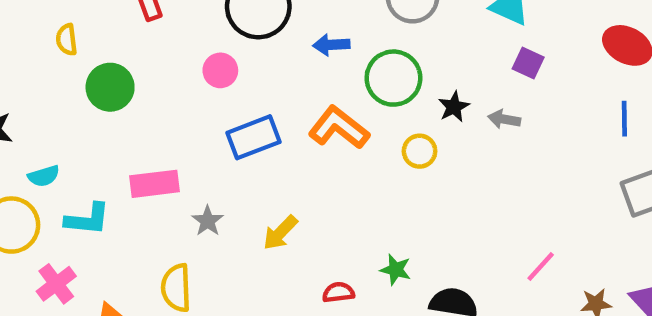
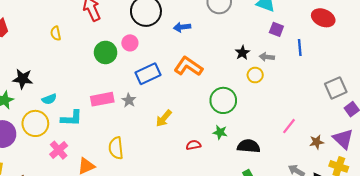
green circle: (393, 78) -> (223, 100), moved
green circle: (110, 87) -> (106, 52), moved
blue line: (624, 119) -> (300, 48), moved
yellow circle: (420, 151) -> (255, 75), moved
gray star: (208, 221) -> (129, 100), moved

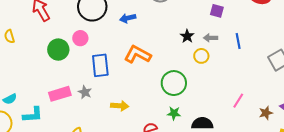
blue line: (300, 48) -> (238, 41), moved
blue rectangle: (148, 74) -> (100, 65), turned -65
yellow arrow: (164, 118) -> (120, 106), turned -120

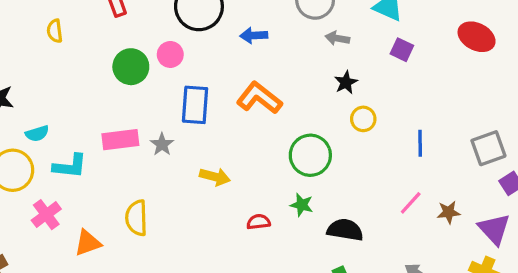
gray arrow: (211, 38) -> (337, 38), moved
blue line: (238, 41) -> (420, 143), moved
brown star: (266, 113) -> (449, 212), moved

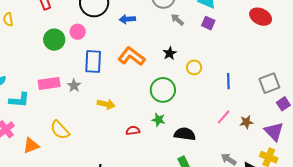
gray arrow: (337, 38) -> (177, 20), turned 32
purple square: (402, 50) -> (208, 23), moved
black star: (346, 82) -> (170, 53), moved
yellow semicircle: (136, 218) -> (60, 130), turned -40

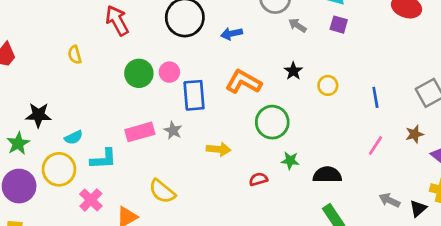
pink circle: (78, 32) -> (169, 72), moved
green circle: (163, 90) -> (272, 122), moved
brown star: (246, 122) -> (415, 134), moved

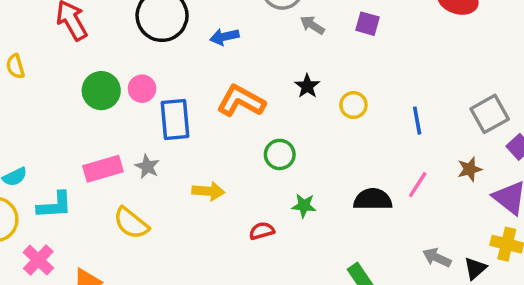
green circle: (272, 122) -> (280, 154), size x0.7
black semicircle: (327, 175) -> (373, 199), moved
yellow semicircle: (162, 191) -> (131, 223), moved

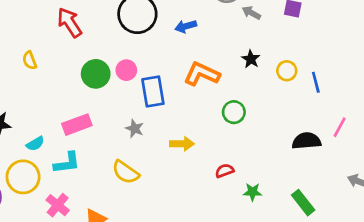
blue line: (417, 121) -> (316, 82), moved
pink rectangle: (103, 169) -> (77, 125), moved
green star: (304, 206) -> (252, 192), moved

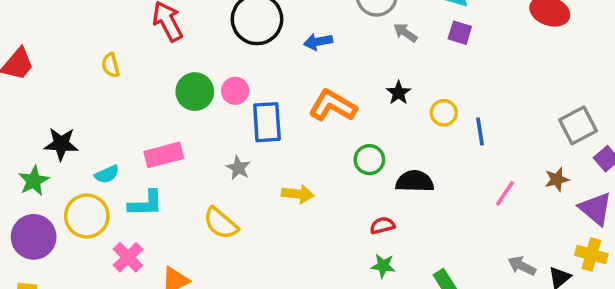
black semicircle: (307, 141) -> (415, 181), moved
red semicircle: (225, 171) -> (382, 226), moved

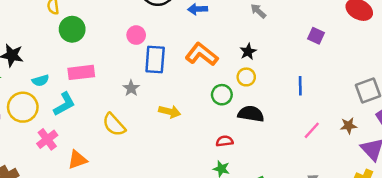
purple square: (460, 33) -> (316, 36), moved
green circle: (195, 92) -> (72, 29), moved
yellow circle: (444, 113) -> (246, 77), moved
cyan L-shape: (146, 204) -> (64, 104), turned -35

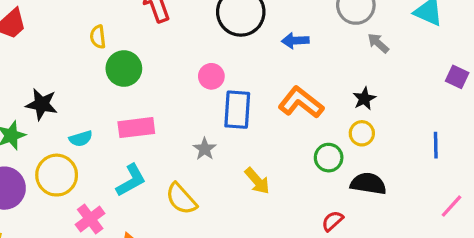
cyan L-shape: (64, 104) -> (131, 180), moved
yellow arrow: (170, 112) -> (257, 181), turned 35
red semicircle: (225, 141) -> (332, 221), turned -35

